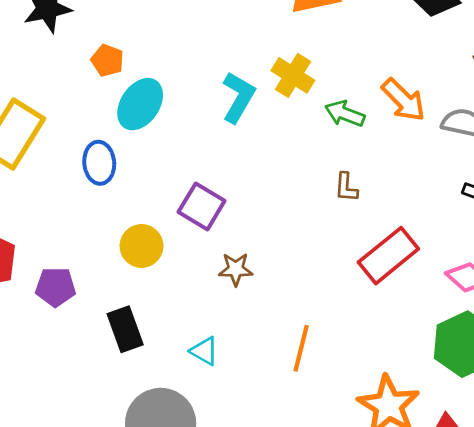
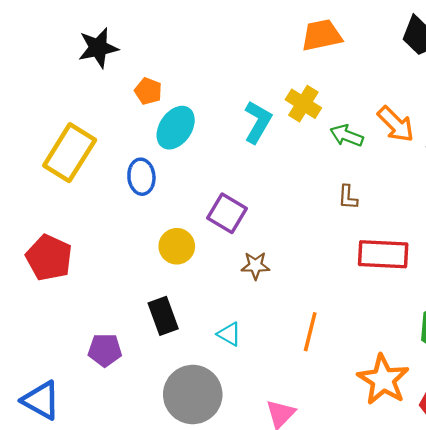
red rectangle: (388, 256) -> (383, 254), turned 42
purple pentagon: (56, 287) -> (105, 350), moved

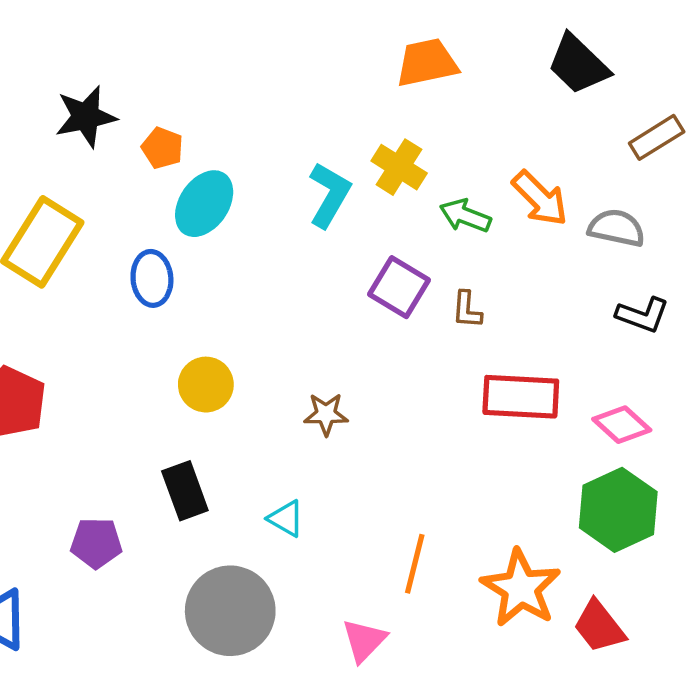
black star: (98, 48) -> (86, 117), moved
purple square: (227, 213) -> (399, 287), moved
orange line: (310, 332) -> (415, 564), moved

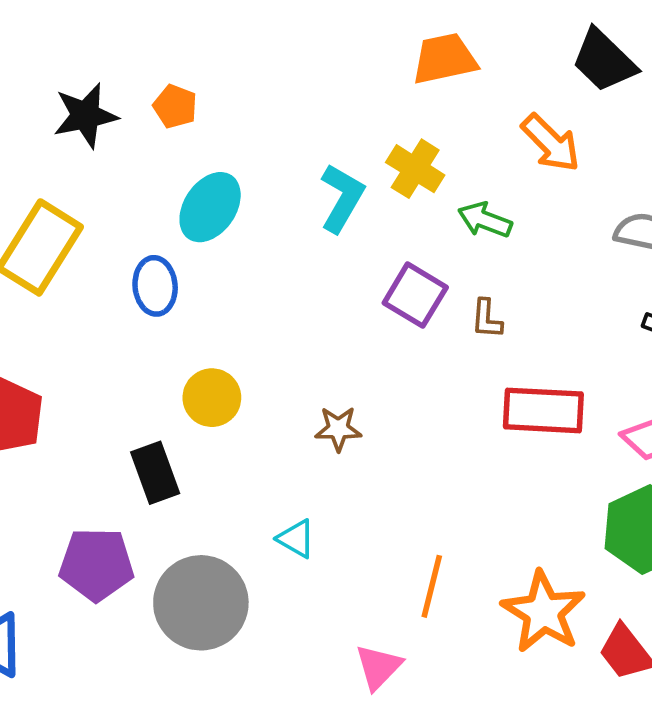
orange pentagon: (162, 148) -> (175, 106), moved
orange arrow: (540, 198) -> (551, 143), moved
black rectangle: (185, 491) -> (155, 473), moved
purple pentagon: (96, 543) -> (96, 564), size x1.4
gray circle: (230, 611) -> (201, 603), moved

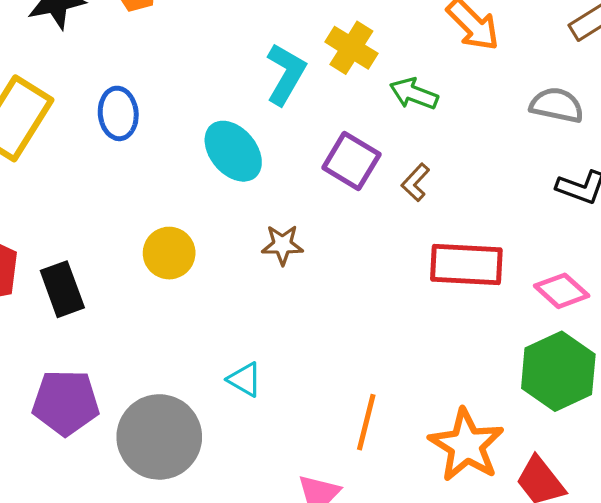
cyan ellipse: (210, 207) -> (233, 151), moved, turned -74
blue ellipse: (155, 286) -> (118, 113), moved
brown L-shape: (487, 319) -> (415, 182), turned 39
brown star: (338, 429) -> (282, 245), moved
black rectangle: (155, 473) -> (62, 289), moved

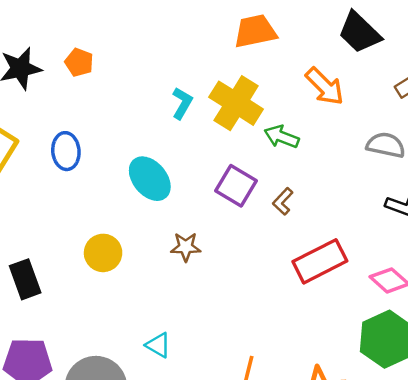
yellow cross: (351, 48) -> (236, 103), size x1.4
cyan L-shape: (286, 74) -> (182, 103), moved, size x0.7
red rectangle: (466, 265) -> (320, 261), turned -30

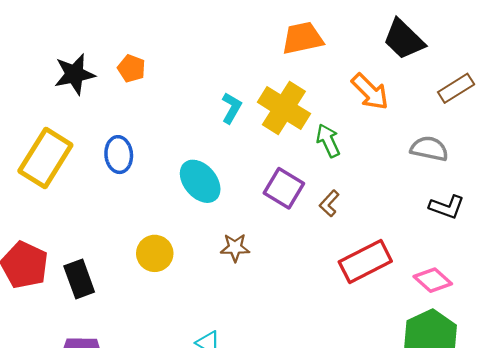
green arrow: (282, 137) -> (328, 141), turned 44

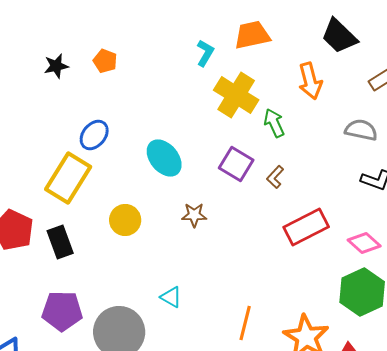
black star: (74, 74) -> (56, 66), size x0.7
orange arrow: (370, 92) -> (310, 81), turned 30
cyan L-shape: (232, 108) -> (205, 53), moved
blue ellipse: (119, 155) -> (94, 135), turned 44
yellow rectangle: (45, 158) -> (68, 178), moved

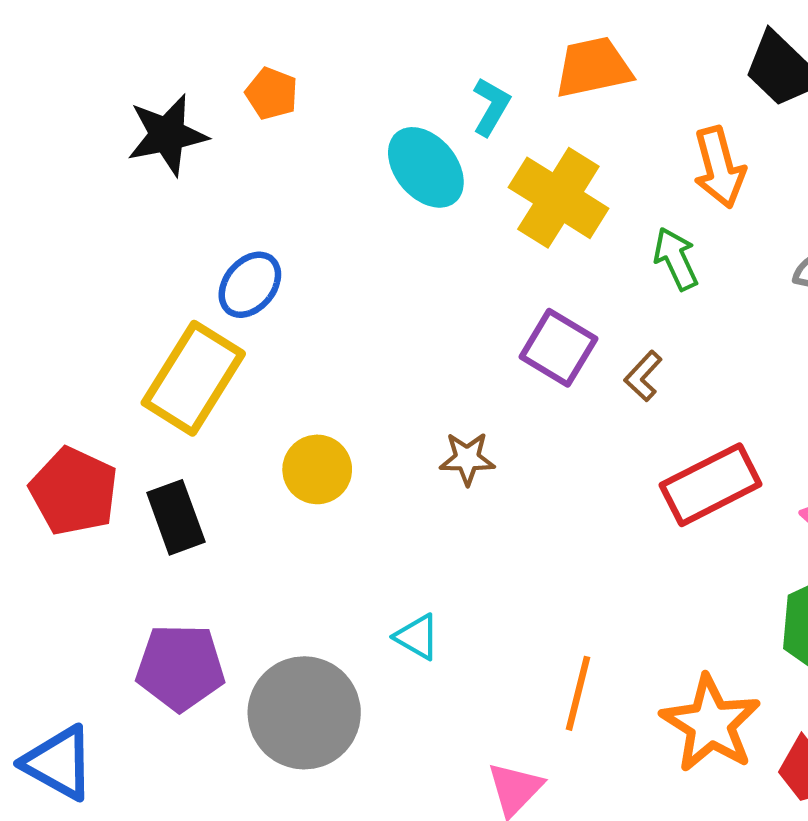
orange pentagon: (105, 61) -> (272, 94), moved
black star: (56, 66) -> (167, 135), size x1.5
green arrow: (274, 123) -> (676, 259), moved
cyan ellipse: (164, 158) -> (426, 167), moved

